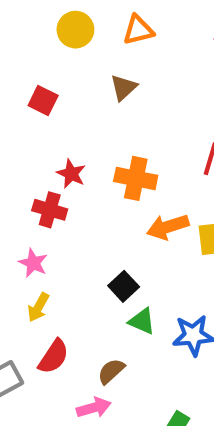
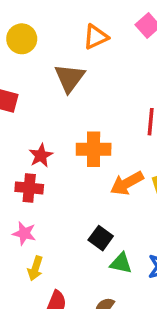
orange triangle: (138, 30) -> (96, 37), moved
brown triangle: (124, 88) -> (70, 78), size x1.4
red star: (71, 174) -> (41, 156), turned 30

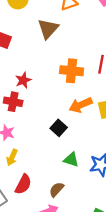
orange cross: (94, 149) -> (72, 71), moved
black square: (101, 238) -> (59, 128), moved

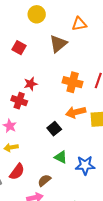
yellow arrow: (12, 157) -> (11, 147), turned 48

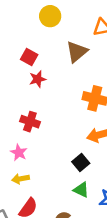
red star: (31, 84) -> (38, 79), moved
black square: (54, 129) -> (81, 162), moved

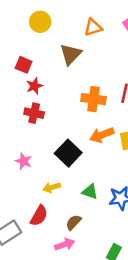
red cross: (30, 122) -> (34, 113), moved
black square: (81, 162) -> (68, 153), moved, size x1.5
yellow arrow: (21, 179) -> (52, 187), moved

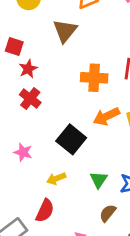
red cross: (34, 113) -> (30, 99), turned 30
green triangle: (90, 192) -> (99, 180), turned 49
brown semicircle: (73, 222) -> (108, 213), moved

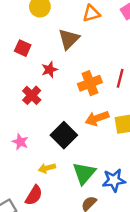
red star: (28, 69) -> (50, 70), moved
orange cross: (94, 78) -> (90, 83), turned -30
green triangle: (99, 180) -> (84, 173), size x1.5

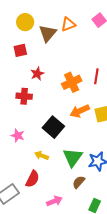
brown triangle: (69, 39) -> (48, 33), moved
red square: (23, 48) -> (20, 50), moved, turned -32
red cross: (32, 95) -> (24, 96), turned -35
yellow arrow: (47, 168) -> (42, 156), turned 40

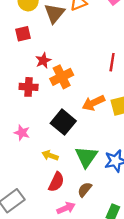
orange cross: (72, 82) -> (62, 77), moved
red semicircle: (32, 179) -> (56, 182), moved
brown semicircle: (79, 182) -> (85, 190), moved

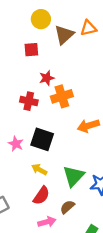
black square: (63, 122) -> (42, 139), moved, turned -30

